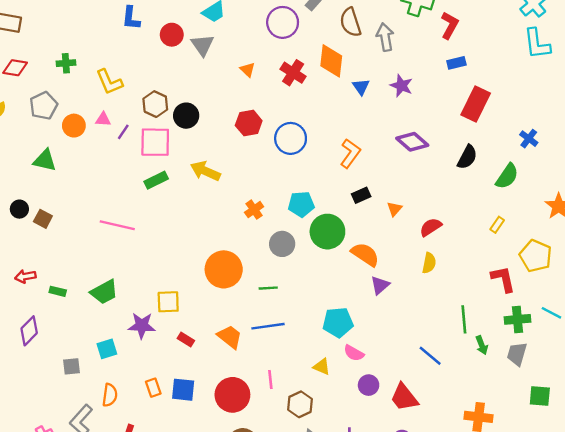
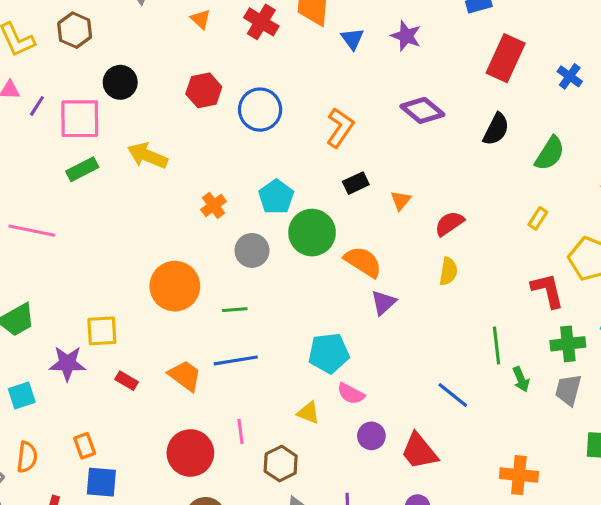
brown hexagon: (155, 104) -> (75, 30), moved
blue cross: (529, 139) -> (570, 76), moved
cyan pentagon: (301, 204) -> (276, 197), turned -30
blue square: (183, 390) -> (101, 482), moved

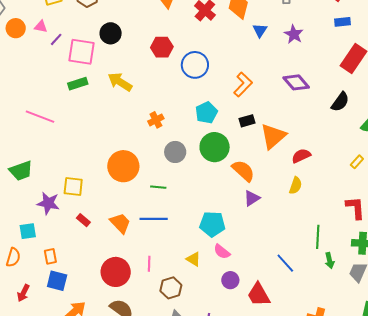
cyan pentagon: (276, 197) -> (206, 113), moved
orange triangle: (401, 200) -> (273, 136), size x2.0
cyan square: (22, 396) -> (28, 231), moved

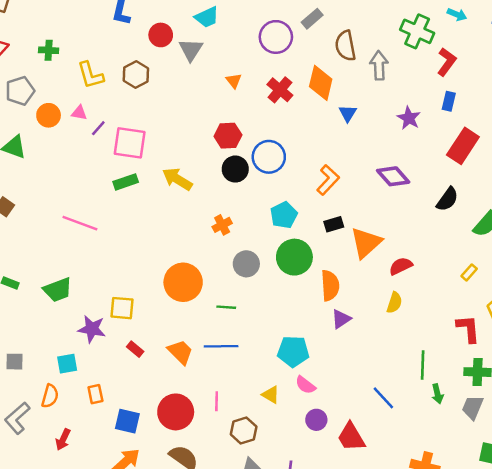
blue rectangle: (342, 22) -> (449, 101), turned -70
black circle: (111, 33) -> (235, 169), moved
purple star: (294, 34) -> (409, 118), moved
orange semicircle: (243, 171) -> (330, 285), turned 45
blue square: (57, 281) -> (127, 421), moved

